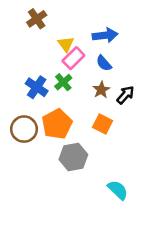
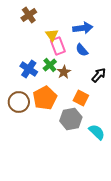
pink rectangle: (73, 58) -> (58, 46), turned -66
brown star: (101, 90) -> (64, 72), moved
gray hexagon: (73, 157) -> (71, 119), moved
cyan semicircle: (118, 190) -> (97, 132), moved

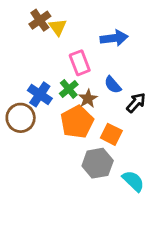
yellow triangle: (52, 35) -> (58, 27), moved
blue semicircle: (82, 50) -> (113, 85), moved
orange pentagon: (45, 98) -> (77, 122), moved
brown circle: (19, 102) -> (21, 118), moved

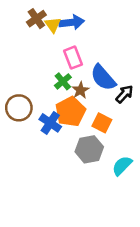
blue arrow: (114, 38) -> (72, 22), moved
blue semicircle: (113, 85) -> (103, 78), size x1.6
blue cross: (40, 94) -> (50, 123), moved
cyan semicircle: (133, 181) -> (122, 166), turned -90

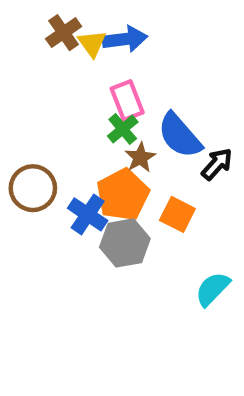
green cross: (63, 81) -> (123, 129), moved
gray hexagon: (89, 149) -> (125, 243), moved

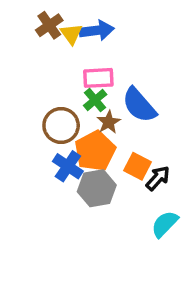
pink rectangle: (127, 101) -> (98, 78), turned -72
black arrow: (217, 164) -> (158, 178), moved
brown circle: (33, 188) -> (61, 125), moved

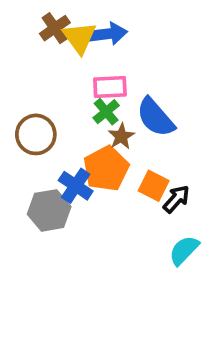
yellow triangle: (71, 34) -> (80, 38), size x1.4
brown circle: (61, 125) -> (36, 134), moved
gray hexagon: (97, 188) -> (49, 210), moved

